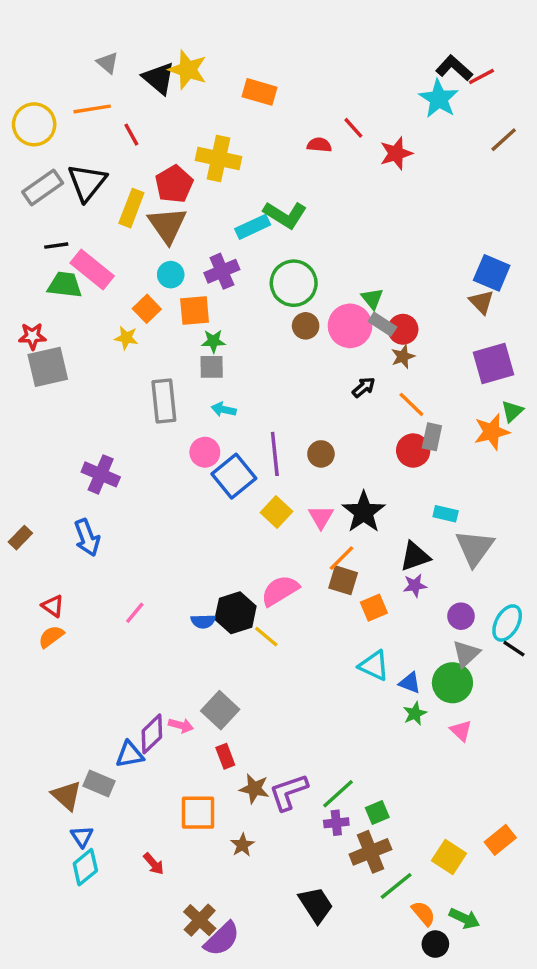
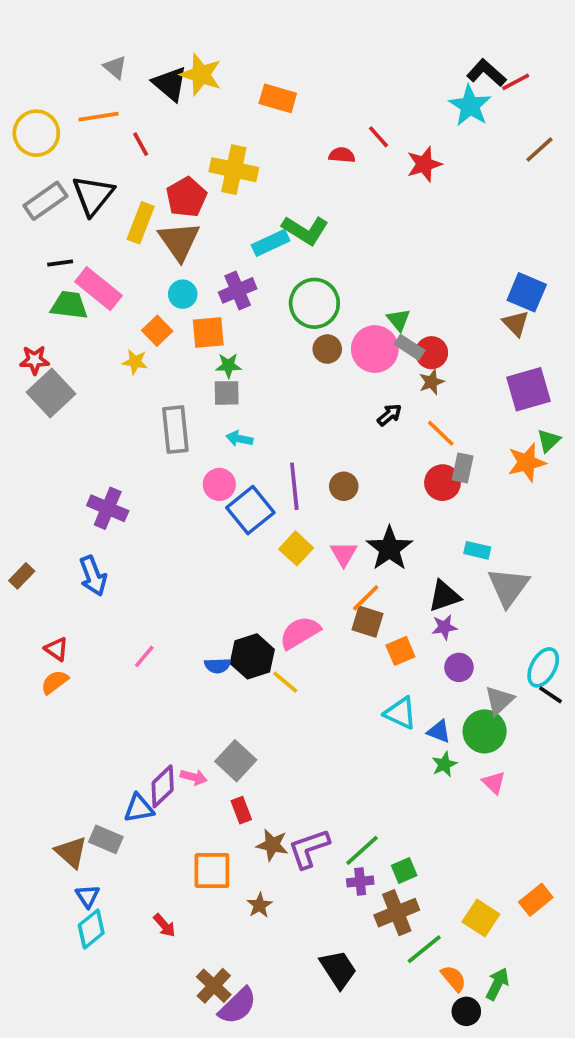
gray square: (48, 367) -> (51, 393), turned -30
purple circle: (461, 616) -> (459, 667), moved
green arrow: (464, 918) -> (497, 984), turned -88

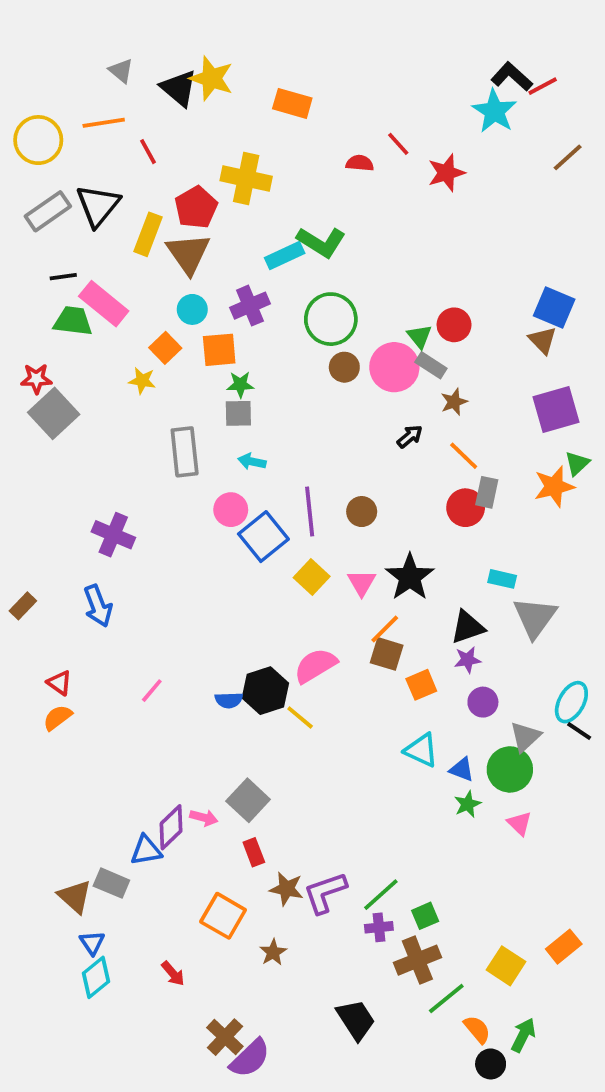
red circle: (432, 353) -> (454, 325), moved
orange square: (212, 870) -> (223, 916), turned 30

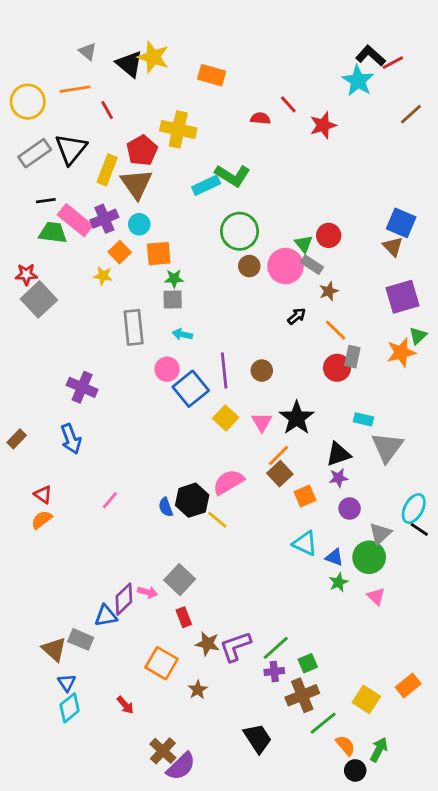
purple cross: (250, 306) -> (104, 219), moved
brown square: (387, 654) -> (280, 474), turned 30
blue semicircle: (229, 700) -> (166, 507), turned 72

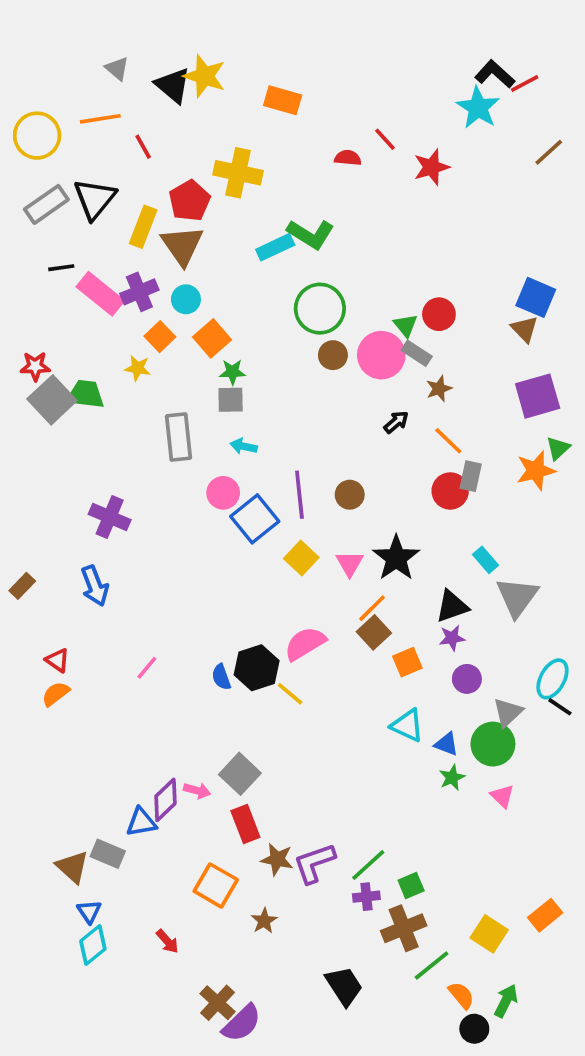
green trapezoid: (53, 233) -> (85, 394), moved
orange square: (159, 254) -> (212, 338), turned -36
cyan rectangle: (364, 419) -> (486, 560), turned 36
red rectangle: (184, 617) -> (245, 824), size x1.4

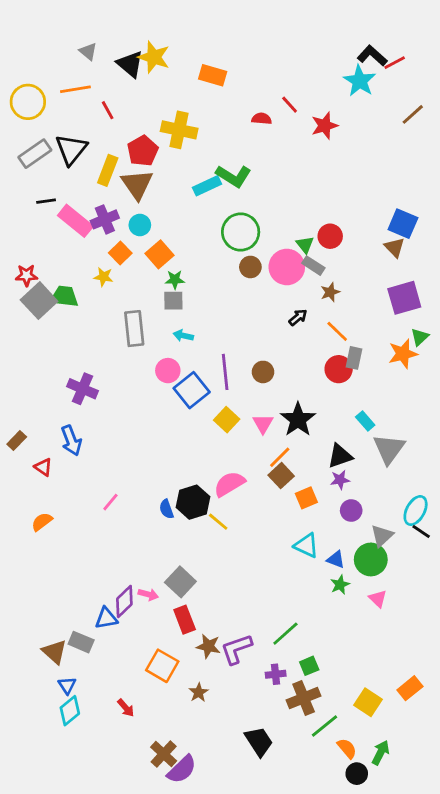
red triangle: (58, 660) -> (43, 467), moved
green line: (368, 865) -> (285, 634), moved

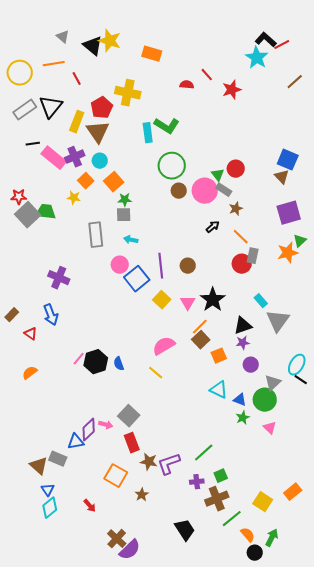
cyan rectangle: (207, 186) -> (148, 133), turned -72
black hexagon: (193, 502) -> (96, 362), moved

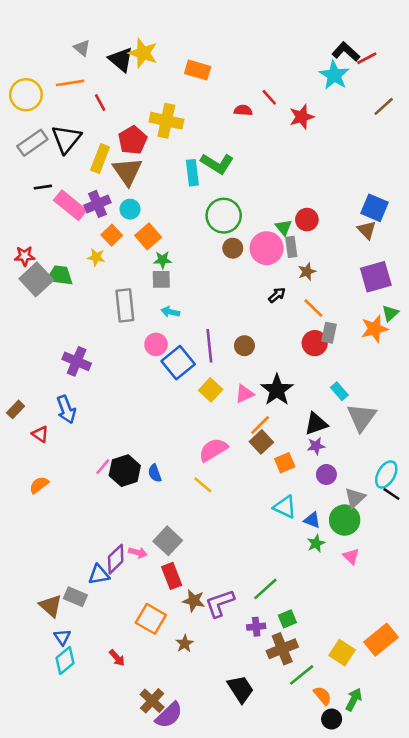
gray rectangle: (224, 190) -> (291, 247), turned 49
pink triangle: (188, 303) -> (244, 394), turned 35
orange rectangle: (293, 492) -> (381, 640), size x1.4

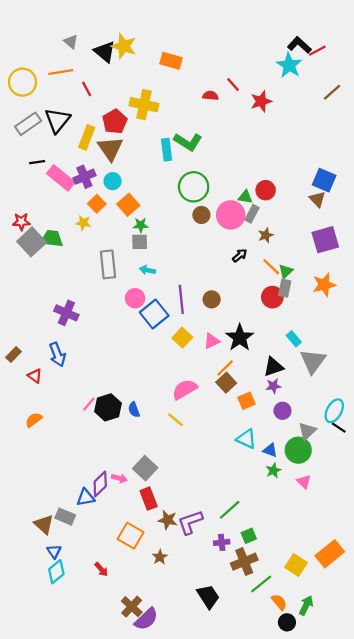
green triangle: (283, 227) -> (245, 197), turned -42
gray rectangle: (291, 247) -> (252, 214), turned 36
green triangle: (390, 313) -> (286, 271), moved

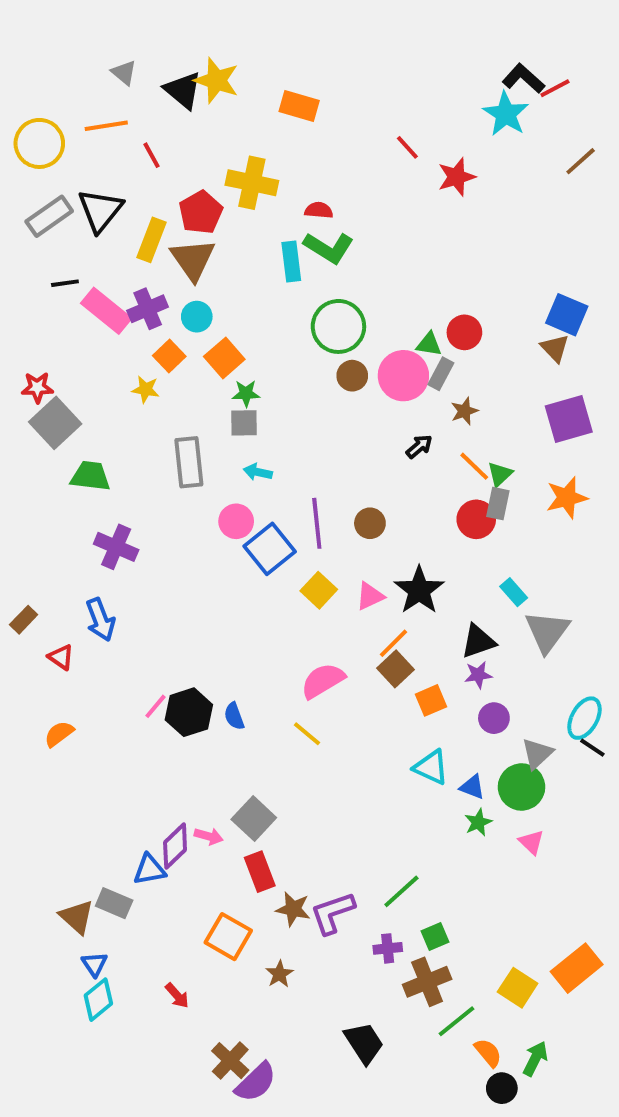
red semicircle: (210, 96) -> (319, 210), moved
green trapezoid: (52, 239) -> (90, 476), moved

